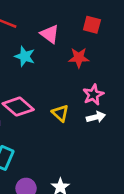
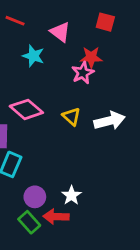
pink star: (93, 95) -> (83, 73), moved
white arrow: (96, 117) -> (110, 121), size x1.5

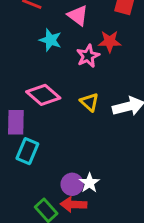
pink star: (83, 73) -> (88, 56), moved
purple circle: (35, 197) -> (72, 184), moved

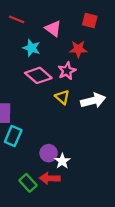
pink star: (88, 56) -> (67, 71), moved
pink diamond: (43, 95) -> (38, 75), moved
purple circle: (72, 184) -> (49, 153), moved

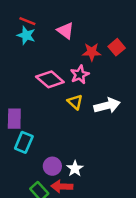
red square: (90, 21) -> (117, 47), moved, turned 35
cyan star: (31, 48) -> (26, 35), moved
purple circle: (49, 153) -> (52, 166), moved

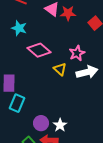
cyan star: (26, 35) -> (19, 28), moved
red star: (92, 52) -> (68, 13), moved
pink star: (80, 75) -> (77, 53), moved

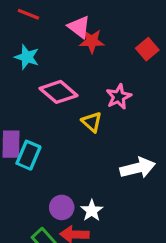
red star: (68, 13) -> (92, 41), moved
white arrow: (87, 72) -> (138, 168), moved
cyan rectangle: (17, 103) -> (28, 155), moved

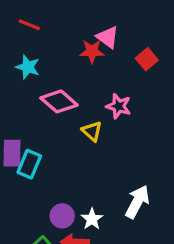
pink triangle: (79, 27) -> (108, 37), moved
pink star: (119, 97) -> (119, 106), turned -30
white arrow: (138, 168) -> (137, 202), moved, turned -48

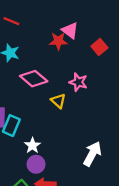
white star: (92, 219) -> (33, 146), moved

